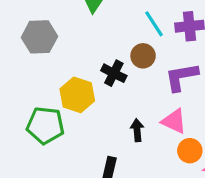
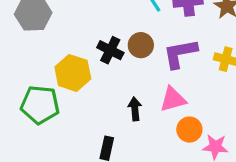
brown circle: (143, 56) -> (141, 45), moved
pink triangle: (174, 121) -> (173, 99), turned -40

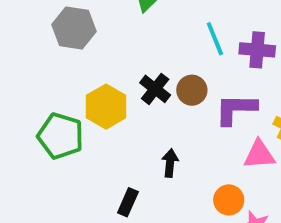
pink triangle: (173, 99) -> (259, 155), moved

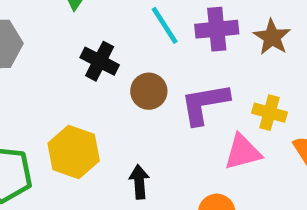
black cross: (155, 89) -> (100, 61), moved
yellow hexagon: (106, 107) -> (74, 152), moved

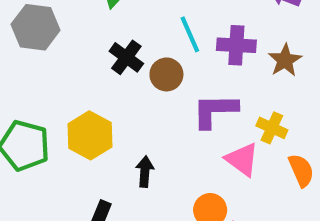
brown circle: (149, 91) -> (166, 74), moved
pink triangle: (243, 152) -> (242, 159), turned 42

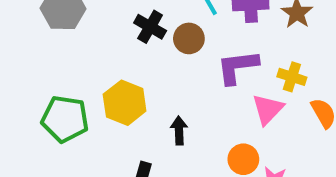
pink triangle: (242, 159) -> (268, 109), turned 44

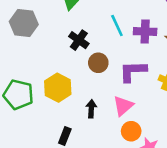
brown circle: (189, 38) -> (98, 63), moved
pink triangle: (268, 109) -> (123, 106), moved

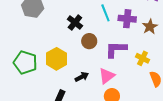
black arrow: (91, 109) -> (82, 77), turned 56

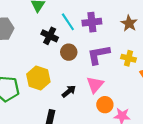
cyan line: (105, 13) -> (68, 22), moved
purple cross: (127, 19) -> (92, 22), moved

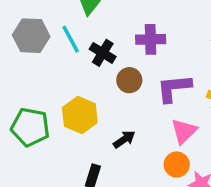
cyan line: (68, 22) -> (71, 39), moved
purple cross: (92, 22) -> (151, 39), moved
pink triangle: (95, 85) -> (184, 131), moved

